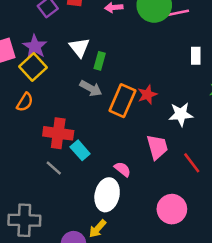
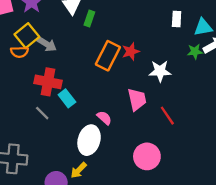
yellow square: (33, 67) -> (27, 36), moved
gray arrow: (91, 88) -> (47, 44), moved
orange semicircle: (25, 102) -> (19, 52), turned 54

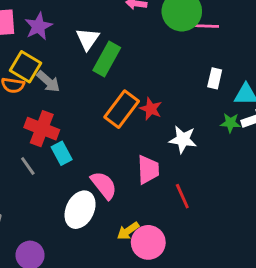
green rectangle: (89, 19) -> (107, 59), size x1.6
yellow square: (27, 36) -> (26, 67), turned -30
red star: (131, 51) -> (151, 109), turned 30
pink semicircle: (104, 118) -> (104, 185), size x1.5
yellow arrow: (79, 170) -> (128, 231), moved

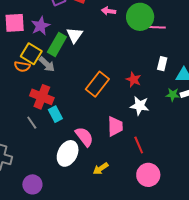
green rectangle: (107, 59) -> (57, 45), moved
red star: (151, 109) -> (134, 80), moved
pink circle: (148, 242) -> (148, 175), moved

